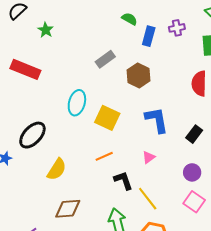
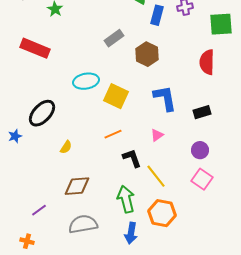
cyan ellipse: (77, 103) -> (86, 81), turned 65
black rectangle: (194, 134) -> (202, 112), turned 36
yellow semicircle: (57, 169) -> (66, 147), size x0.6

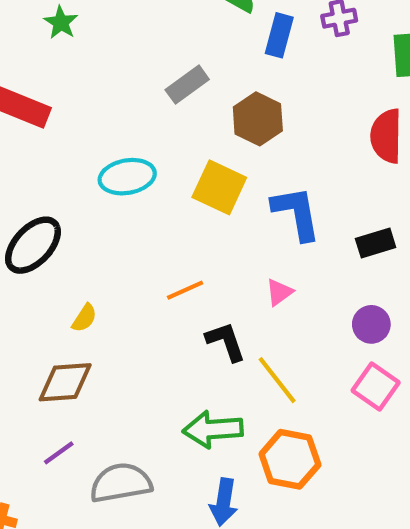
yellow square: (116, 96) -> (219, 187), moved
brown diamond: (77, 186) -> (65, 382), moved
green arrow: (126, 199) -> (213, 429), turned -80
purple line: (39, 210) -> (59, 453), moved

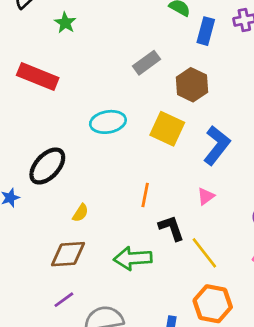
blue L-shape: (296, 213) -> (217, 145), turned 48
orange line: (185, 290) -> (145, 195), turned -55
green arrow: (213, 429) -> (133, 258), moved

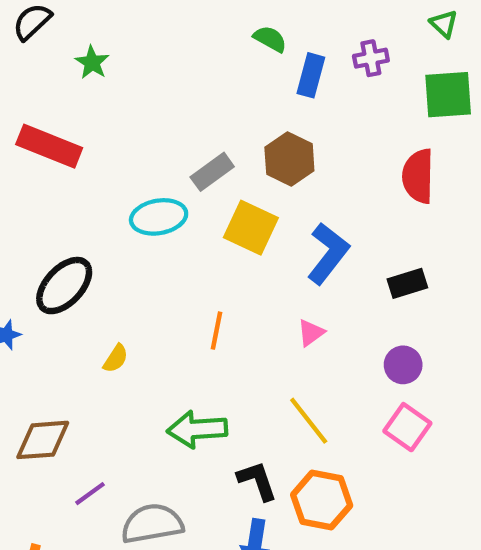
gray rectangle: (147, 63) -> (212, 172), moved
black L-shape: (171, 228) -> (257, 481), moved
brown diamond: (68, 254) -> (43, 440), moved

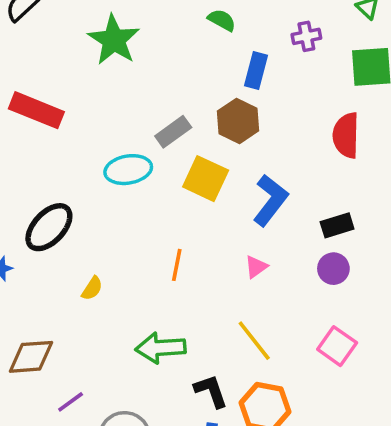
green star: (92, 62) -> (114, 40), moved, size x1.8
blue rectangle: (311, 75) -> (256, 71), moved
purple circle: (403, 365) -> (333, 269), moved

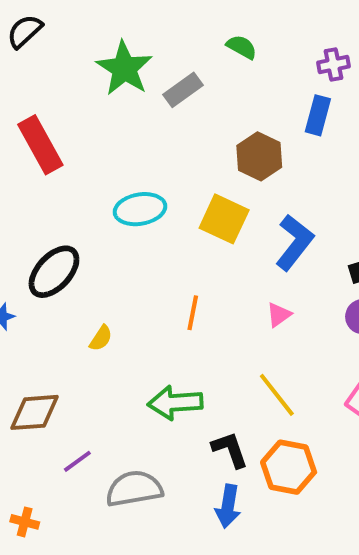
blue rectangle: (256, 71) -> (318, 115), moved
red rectangle: (36, 110) -> (40, 145), turned 39
gray rectangle: (173, 132) -> (183, 90), moved

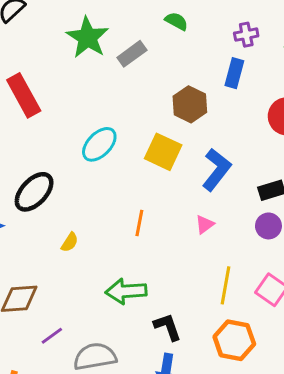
cyan ellipse: (140, 209) -> (99, 144), turned -36
yellow line: (277, 395) -> (225, 285), moved, turned 48
orange hexagon: (289, 467) -> (234, 340), moved

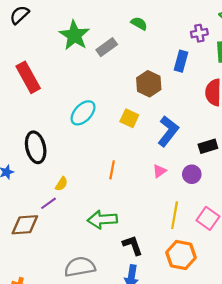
purple cross: (246, 35) -> (199, 33), moved
yellow square: (163, 152) -> (129, 118), size x0.7
black ellipse: (34, 192) -> (36, 147), turned -56
purple circle: (268, 226) -> (192, 174), moved
purple line: (52, 336) -> (49, 203), moved

